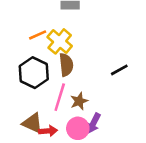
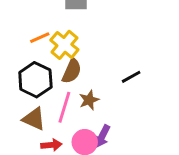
brown semicircle: (66, 65) -> (72, 71), turned 30
brown star: (79, 101) -> (89, 100), moved
brown triangle: (32, 123) -> (34, 119), moved

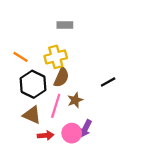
orange line: (40, 38) -> (20, 57), moved, turned 56
yellow cross: (64, 45) -> (56, 57), turned 35

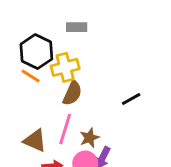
orange line: (20, 57) -> (31, 76), moved
black hexagon: (33, 84) -> (36, 52), moved
brown star: (75, 100) -> (90, 138), moved

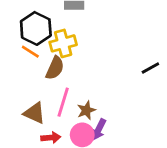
brown semicircle: (72, 93) -> (55, 68), moved
black line: (131, 99) -> (150, 68), moved

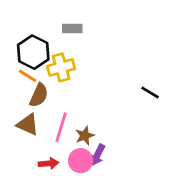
brown semicircle: (55, 68) -> (39, 95), moved
black line: (150, 68) -> (150, 92), turned 60
brown triangle: (34, 113) -> (28, 124), moved

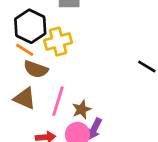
brown semicircle: (39, 95) -> (36, 69), turned 85

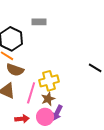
yellow cross: (58, 41) -> (49, 81), moved

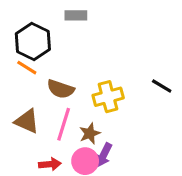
brown semicircle: (15, 70) -> (61, 89), moved
yellow cross: (49, 81) -> (108, 97), moved

